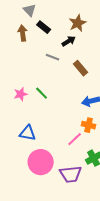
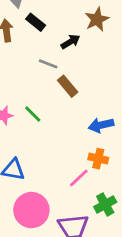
brown star: (78, 23) -> (97, 19), moved
brown rectangle: (81, 68) -> (68, 86), moved

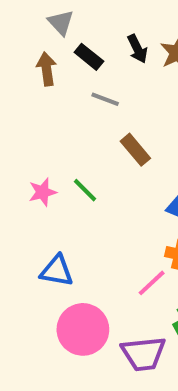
black arrow: (70, 42) -> (137, 49), moved, turned 96
gray line: (48, 64) -> (105, 99), moved

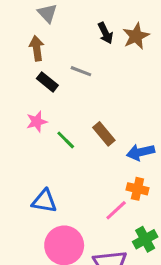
black rectangle: (89, 57) -> (47, 82), moved
brown rectangle: (135, 150) -> (104, 134), moved
pink star: (43, 192) -> (37, 122), moved

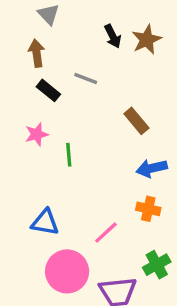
brown rectangle: (104, 134) -> (136, 121), moved
green line: (66, 140) -> (69, 155), turned 40
pink line: (116, 210) -> (106, 233), moved

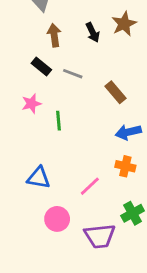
black arrow: (113, 36) -> (93, 32), moved
brown arrow: (37, 53) -> (54, 35), moved
gray line: (86, 79) -> (73, 74), moved
pink circle: (67, 271) -> (57, 219), size x0.7

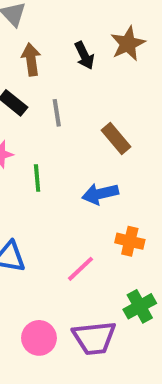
gray line: (73, 74) -> (57, 113), turned 60
blue arrow: (128, 132) -> (100, 194), moved
pink circle: (57, 219) -> (39, 338), moved

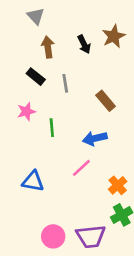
orange cross: (130, 241) -> (118, 185), moved, turned 36
pink line: (80, 269) -> (81, 168), moved

